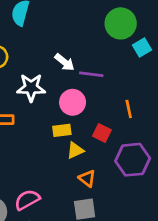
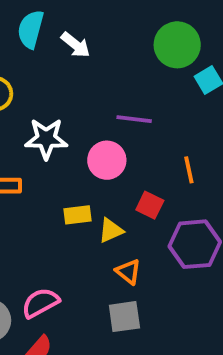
white arrow: (65, 62) -> (76, 45), moved
yellow rectangle: (62, 130) -> (77, 215), moved

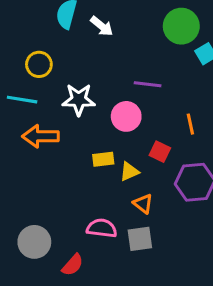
pink semicircle: (40, 303) -> (102, 228), moved, turned 36

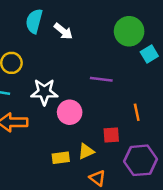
pink circle: (126, 116) -> (70, 112), moved
red square: (160, 152) -> (111, 135), turned -30
yellow rectangle: (103, 159) -> (61, 158), moved

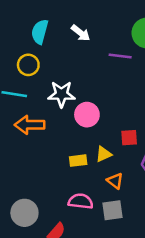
cyan semicircle: (34, 21) -> (40, 32), moved
purple line: (101, 79) -> (120, 56), moved

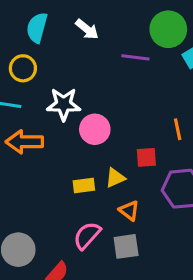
pink semicircle: (81, 201) -> (87, 236), turned -55

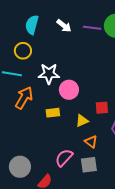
purple line: (135, 57) -> (92, 28), moved
orange arrow: (24, 142) -> (24, 98), turned 120
yellow rectangle: (84, 186) -> (53, 113), moved

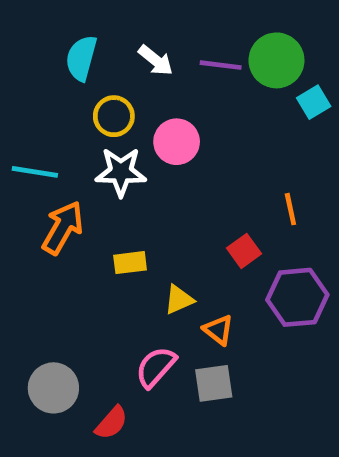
yellow circle: (23, 51) -> (114, 116), moved
pink circle: (69, 90) -> (177, 142), moved
red square: (102, 108) -> (244, 251), turned -32
yellow triangle: (82, 121) -> (179, 300), moved

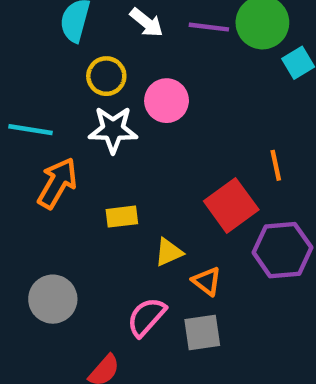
red square: (244, 251) -> (231, 205), size x1.6
gray circle: (53, 388) -> (53, 299), moved

